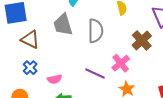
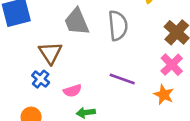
brown triangle: (30, 39) -> (50, 53), moved, turned 36
pink cross: (121, 63) -> (172, 65), moved

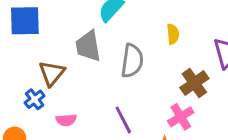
purple line: (122, 79) -> (123, 120), turned 30

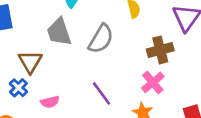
gray semicircle: (132, 61) -> (101, 39), turned 32
brown cross: (194, 83) -> (160, 50), turned 30

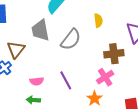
pink semicircle: (50, 102) -> (37, 81), moved

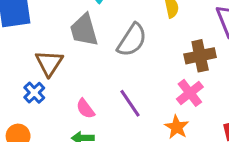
pink semicircle: (37, 81) -> (85, 109), turned 64

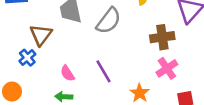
pink cross: (190, 93) -> (167, 68), moved

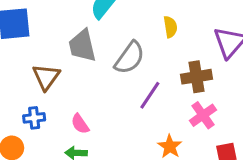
blue cross: (27, 58) -> (34, 118), moved, turned 35
purple line: (104, 71) -> (150, 95), moved, turned 65

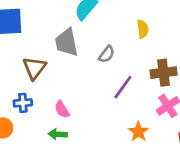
gray semicircle: (130, 58) -> (107, 54), size x0.6

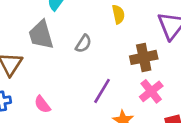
purple line: (123, 87) -> (102, 91), moved

